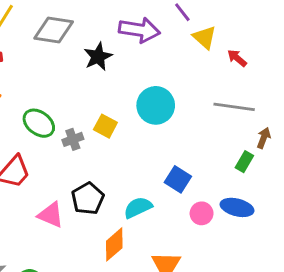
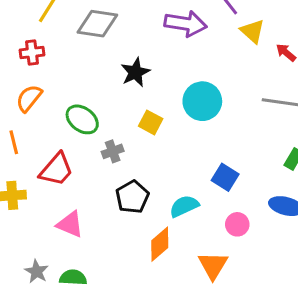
black star: (98, 57) -> (135, 72), moved
gray cross: (73, 139) -> (113, 151), moved
pink circle: (202, 213) -> (237, 224), moved
pink triangle: (51, 215) -> (70, 224), moved

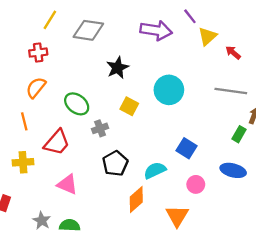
yellow triangle: (252, 31) -> (207, 36), turned 36

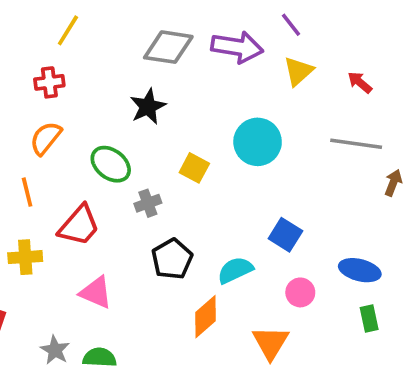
gray diamond: (88, 30) -> (168, 47), moved
yellow triangle: (207, 36) -> (298, 71), moved
black star: (118, 68) -> (148, 107), moved
green rectangle: (239, 134) -> (369, 318), moved, turned -42

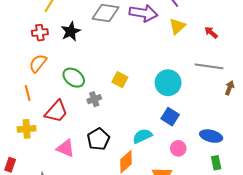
black star: (148, 107) -> (71, 31), moved
cyan circle: (258, 142) -> (168, 83), moved
black pentagon: (172, 259) -> (98, 139), moved

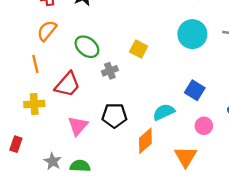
cyan circle: (168, 83) -> (192, 34), moved
black pentagon: (98, 139) -> (114, 115), turned 30
pink triangle: (66, 148) -> (78, 126), turned 48

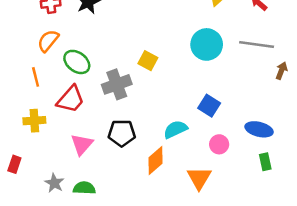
green ellipse: (87, 47) -> (77, 62), moved
gray cross: (110, 71) -> (117, 84), size x1.6

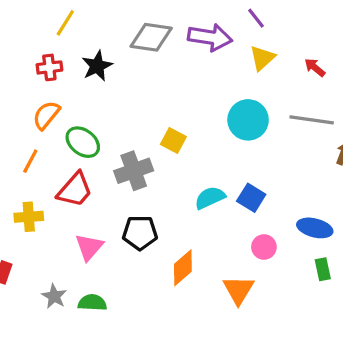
orange line: (36, 77) -> (30, 161), turned 42
cyan semicircle: (175, 129) -> (210, 198), moved

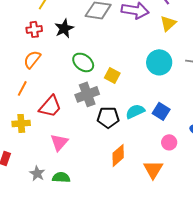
green ellipse: (83, 142) -> (83, 62), moved
black pentagon: (140, 233) -> (108, 117), moved

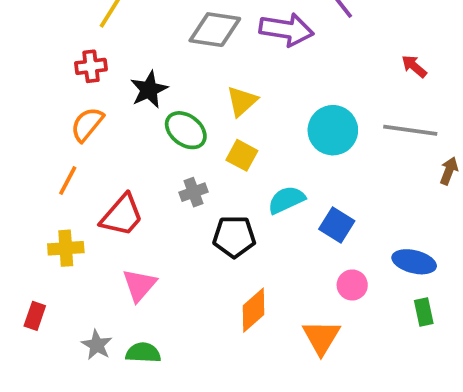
yellow triangle: (168, 23) -> (242, 101), moved
black star: (64, 28) -> (149, 90), moved
gray cross: (87, 94) -> (194, 192), size x0.6
cyan semicircle: (135, 111) -> (286, 200), moved

